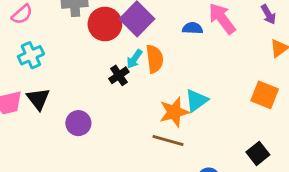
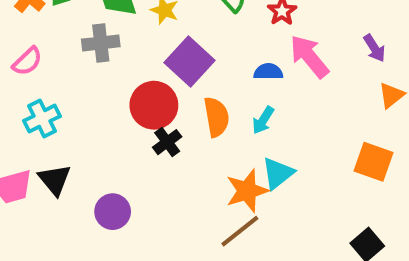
red circle: (105, 24) -> (154, 105), moved
cyan arrow: (134, 59) -> (263, 120), moved
brown line: (168, 140) -> (240, 231), turned -52

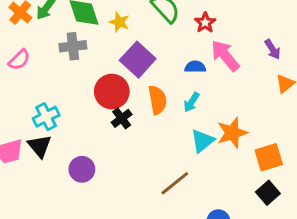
cyan cross: (42, 118) -> (46, 117), moved
orange square: (373, 162) -> (269, 157), moved, turned -36
orange star: (247, 191) -> (232, 133), moved

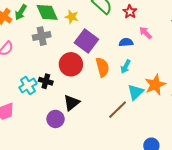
pink arrow: (225, 56) -> (146, 33), size x0.6
black cross: (122, 118) -> (46, 81), moved, turned -32
black triangle: (40, 146) -> (72, 103), moved, turned 36
brown line: (175, 183) -> (118, 110), moved

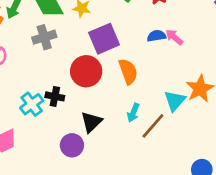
pink arrow: (146, 33) -> (174, 37), moved
purple square: (86, 41) -> (104, 39), turned 35
cyan arrow: (126, 67) -> (133, 113), moved

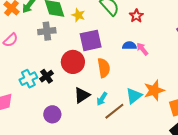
black cross: (55, 96) -> (46, 76), turned 32
black triangle: (91, 122) -> (82, 95), moved

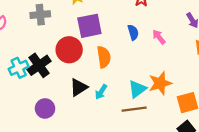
blue semicircle: (129, 46) -> (133, 32), turned 72
pink arrow: (142, 49) -> (159, 37), moved
black cross: (46, 76) -> (39, 65), size x1.5
brown line: (114, 111) -> (134, 109), moved, turned 30

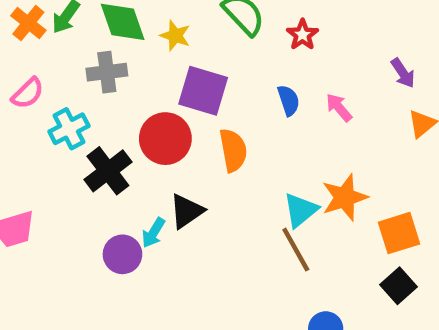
purple square: (89, 26) -> (203, 91), turned 30
cyan cross: (19, 68) -> (69, 129), moved
cyan arrow: (101, 92) -> (153, 233), moved
brown line: (134, 109) -> (296, 250), turned 70

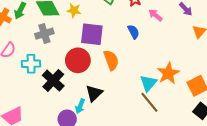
pink arrow: (339, 107) -> (155, 15), moved
cyan cross: (69, 129) -> (31, 64), turned 36

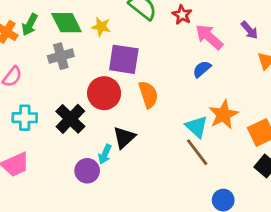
pink arrow: (155, 15) -> (209, 37), size x1.5
blue semicircle: (133, 32) -> (202, 69), moved, turned -104
cyan cross: (31, 64) -> (25, 118), moved
cyan triangle: (148, 83) -> (197, 127), turned -30

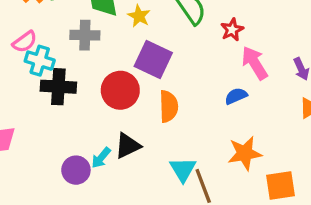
cyan cross: (25, 118) -> (40, 61), moved
black cross: (70, 119) -> (58, 87), moved, turned 32
cyan triangle: (197, 127) -> (183, 170), moved

